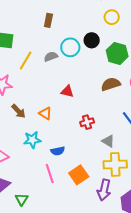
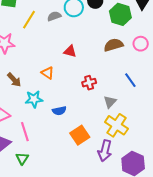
brown arrow: (18, 111) -> (14, 80), moved
gray triangle: (108, 141) -> (110, 102), turned 40
yellow cross: (115, 164) -> (116, 125), turned 35
pink line: (50, 174) -> (25, 132), moved

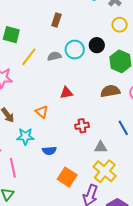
red triangle: (70, 51) -> (66, 93), turned -32
gray triangle: (110, 102) -> (101, 147), turned 40
orange square: (80, 135) -> (67, 177), turned -30

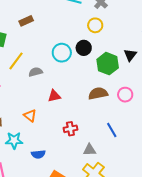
brown rectangle: (56, 20) -> (26, 21), moved, turned 48
yellow circle: (120, 25) -> (95, 25), moved
gray semicircle: (54, 56) -> (36, 72), moved

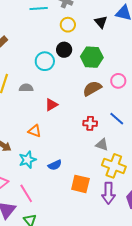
black triangle: (130, 55) -> (101, 22), moved
gray semicircle: (36, 72) -> (26, 88), turned 32
red cross: (70, 129) -> (90, 123), moved, turned 32
gray triangle: (90, 150) -> (102, 145), turned 40

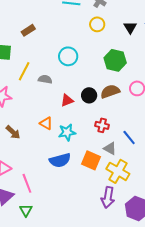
black circle: (64, 50) -> (89, 95), moved
blue line: (117, 119) -> (129, 137), moved
cyan star: (27, 160) -> (67, 132), moved
blue semicircle: (55, 165) -> (60, 160), size x1.5
orange square: (80, 184) -> (91, 160), moved

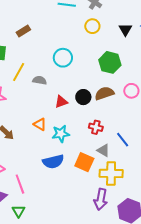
yellow cross: (118, 171) -> (111, 173), turned -30

